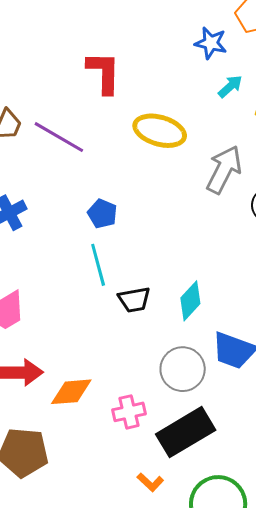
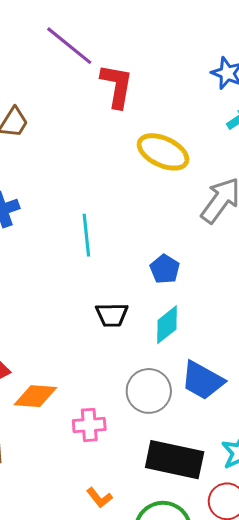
purple line: (59, 137) -> (69, 46), moved
blue pentagon: (102, 214) -> (165, 269), moved
cyan line: (98, 265) -> (86, 235), moved
black rectangle: (186, 432) -> (175, 460), moved, turned 34

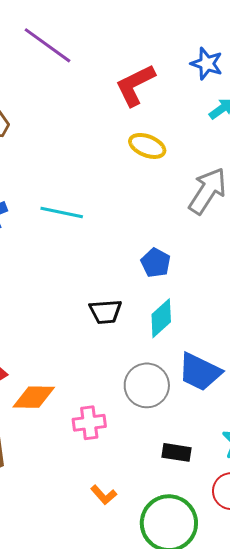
red L-shape: (117, 86) -> (135, 85), moved, turned -123
yellow ellipse: (163, 152) -> (147, 146), size x0.7
cyan line: (86, 235) -> (62, 213), moved, turned -69
black rectangle: (175, 460) -> (177, 452), size x0.5

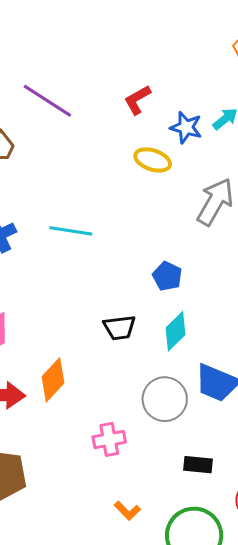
purple line: (48, 45) -> (47, 101), moved
blue star: (207, 64) -> (186, 127), moved
red L-shape: (135, 85) -> (137, 100), size x0.7
orange diamond: (34, 397) -> (53, 380), moved, turned -45

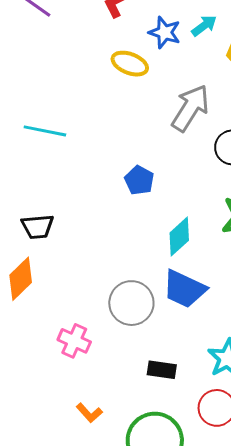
black trapezoid: (120, 328) -> (38, 227), moved
cyan diamond: (176, 331) -> (179, 237), moved
pink cross: (109, 439) -> (74, 341), turned 32

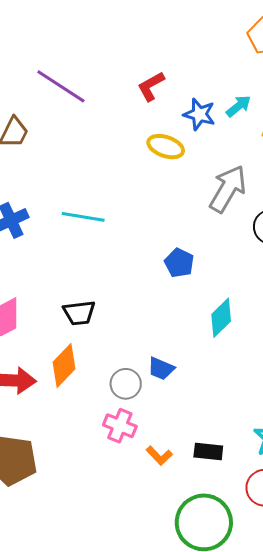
blue trapezoid: (184, 289) -> (161, 369), moved, size x0.6
gray circle: (131, 303) -> (126, 384), moved, size x0.7
orange L-shape: (89, 413) -> (159, 456), moved

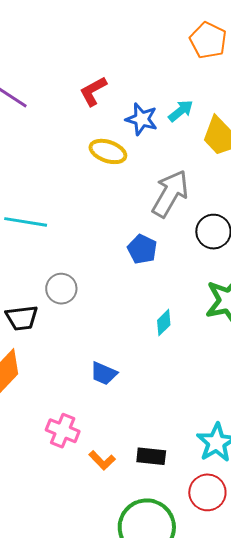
blue pentagon: (179, 263) -> (142, 249), moved
cyan diamond: (221, 318) -> (164, 323), size x0.7
gray circle: (126, 384) -> (61, 289), moved

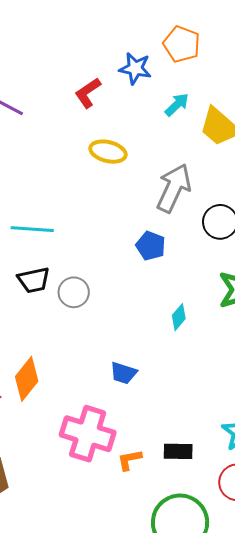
orange pentagon: (208, 40) -> (182, 44), moved
blue star: (142, 119) -> (135, 68), moved
black trapezoid: (22, 318) -> (34, 280), moved
pink cross: (63, 431) -> (88, 434), size x1.6
orange L-shape: (102, 460) -> (130, 460), turned 128

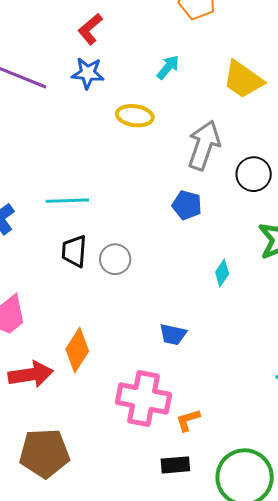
blue star: (135, 68) -> (88, 73), moved
red L-shape: (88, 93) -> (90, 29), moved
cyan arrow: (177, 105) -> (168, 67), moved
black trapezoid: (34, 280) -> (74, 251), turned 112
black rectangle: (178, 451) -> (175, 465), moved

